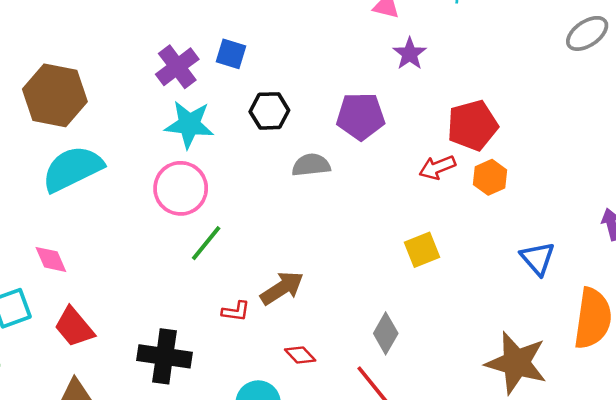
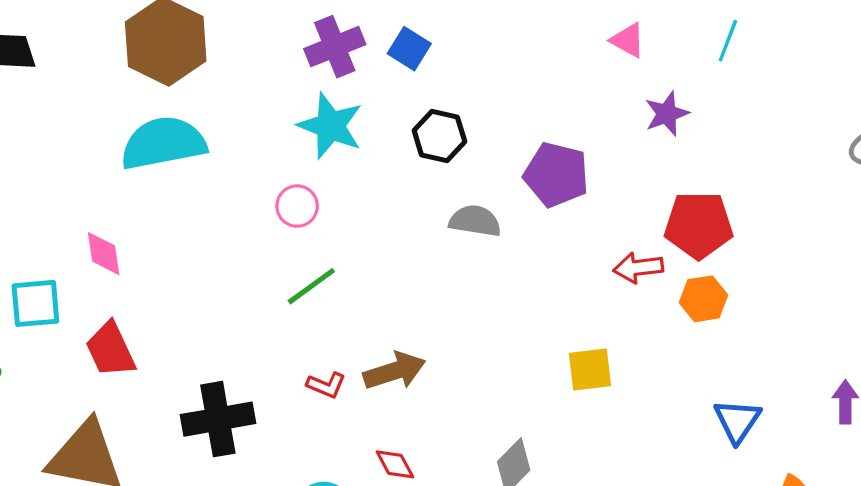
purple star: (410, 54) -> (667, 114), moved
pink circle: (181, 188) -> (297, 206), size x0.6
black cross: (164, 356) -> (218, 419), turned -33

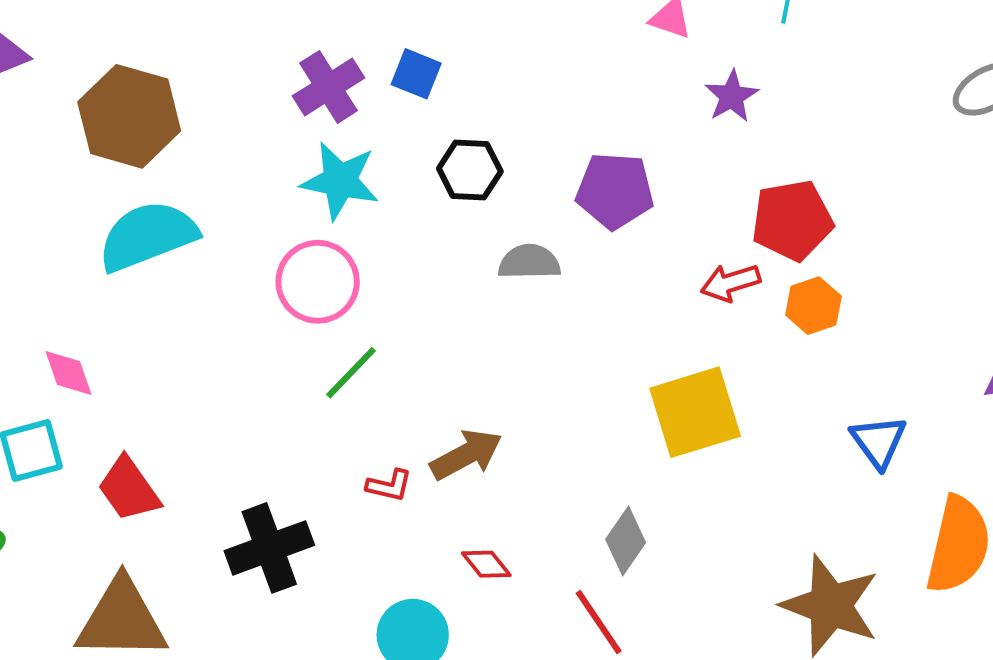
pink circle: (297, 206) -> (318, 282), size x1.6
pink diamond: (104, 254) -> (68, 373), moved
yellow square: (590, 370) -> (695, 412), size x1.6

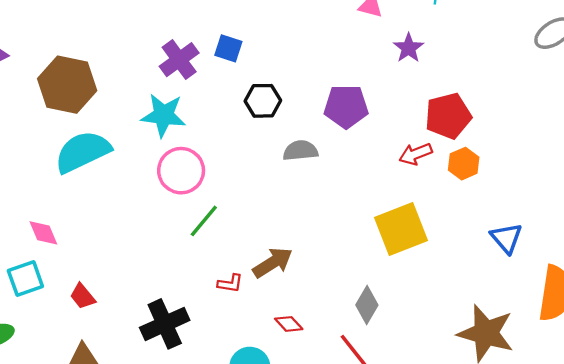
cyan star: (340, 181) -> (163, 115), moved
red trapezoid: (129, 489) -> (82, 296), size x0.7

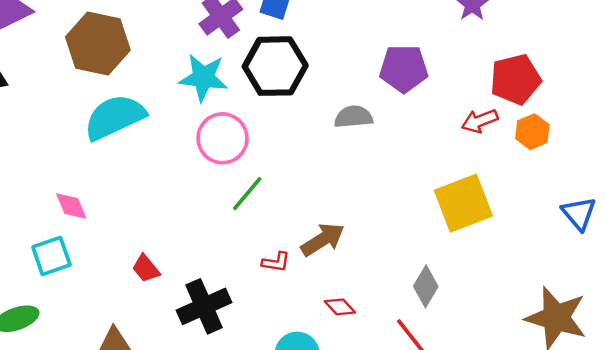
black hexagon: (263, 101) -> (275, 66), moved, size x1.6
red trapezoid: (82, 296) -> (146, 269), moved

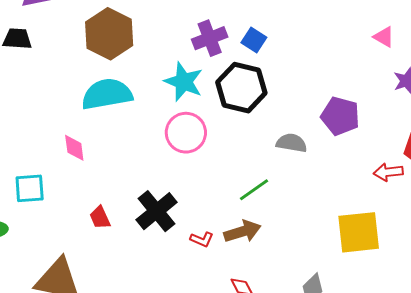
green line: (247, 194) -> (254, 190), moved
pink diamond: (71, 206) -> (74, 148), moved
black cross: (204, 306) -> (157, 211), moved, turned -30

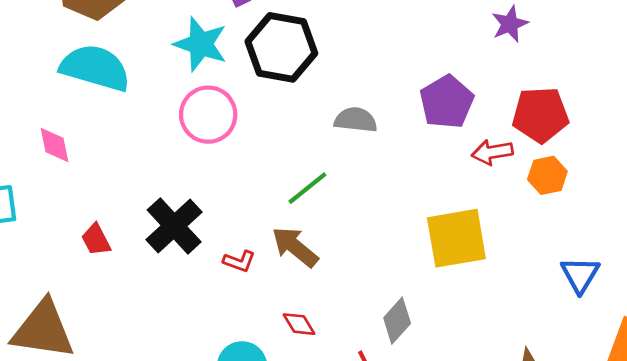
cyan semicircle: (107, 94) -> (95, 68), turned 30
purple pentagon: (340, 116) -> (447, 102), moved, turned 30
brown arrow: (242, 231) -> (295, 247), turned -120

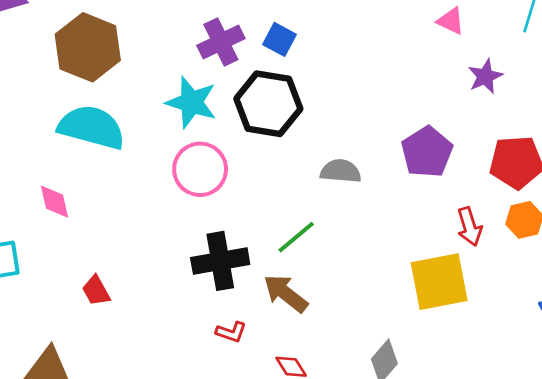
red arrow: (492, 152) -> (469, 227), moved, turned -96
black cross: (174, 226) -> (220, 261), moved, turned 34
red L-shape: (239, 261) -> (231, 332), moved

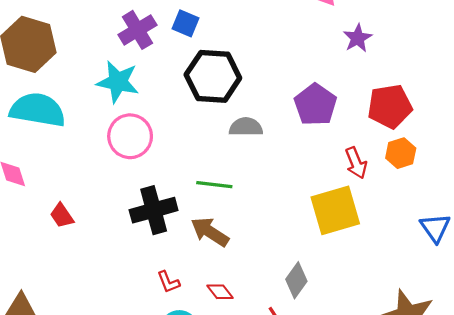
black hexagon: (268, 104) -> (213, 76), moved
green line: (296, 237) -> (214, 185), turned 52
red trapezoid: (96, 291) -> (62, 215), moved
red L-shape: (231, 332) -> (168, 282), moved, turned 55

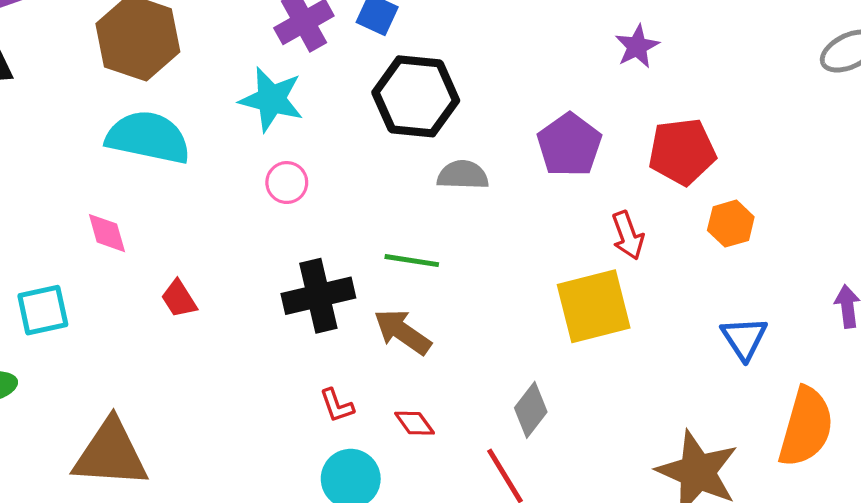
pink circle: (130, 136) -> (287, 183), size x0.6
orange hexagon: (401, 153) -> (731, 224), moved

